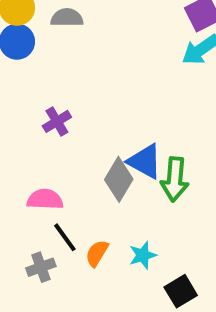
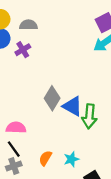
purple cross: (57, 121) -> (23, 50), moved
gray diamond: (119, 179) -> (52, 98), moved
black line: (65, 237) -> (14, 149), moved

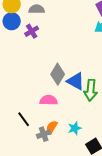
pink semicircle: (16, 128) -> (49, 100), moved
gray cross: (14, 166) -> (44, 134), moved

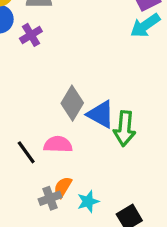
black line: (24, 119) -> (26, 152), moved
cyan star: (75, 128) -> (88, 201), moved

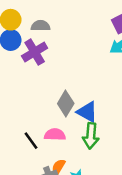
purple cross: (31, 35) -> (35, 52), size x1.5
green arrow: (125, 129) -> (91, 136), moved

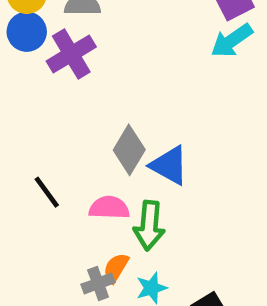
green arrow: (91, 136) -> (149, 226), moved
black line: (31, 141) -> (47, 192), moved

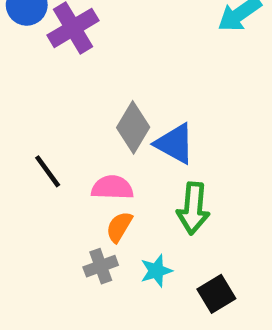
green arrow: (149, 226) -> (193, 208), moved
orange semicircle: (116, 268) -> (119, 227), moved

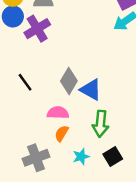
black line: (48, 171) -> (25, 82), moved
gray cross: (101, 266) -> (36, 158), moved, size x1.5
black square: (216, 294) -> (113, 157), moved

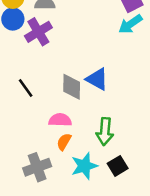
gray diamond: (69, 81) -> (72, 87), turned -30
blue triangle: (91, 90) -> (97, 79), moved
cyan star: (81, 157) -> (84, 166), size x1.5

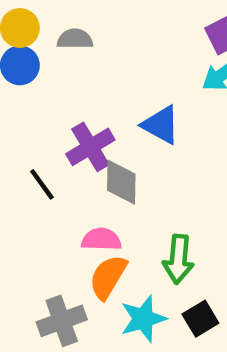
purple cross: (38, 32) -> (90, 147), moved
blue triangle: (97, 79) -> (161, 125), moved
orange semicircle: (64, 142) -> (108, 277), size x1.5

